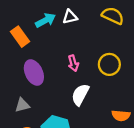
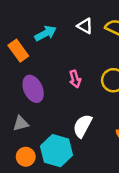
white triangle: (70, 17) -> (85, 26), moved, turned 42
white semicircle: (80, 95) -> (82, 126), moved

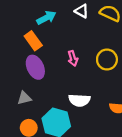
orange rectangle: (18, 51) -> (33, 41), moved
white semicircle: (82, 126) -> (79, 100), turned -115

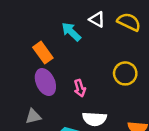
cyan arrow: (46, 18) -> (71, 32), moved, turned -108
pink arrow: (73, 58) -> (80, 88), moved

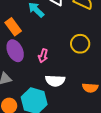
pink arrow: (80, 88) -> (43, 56), turned 32

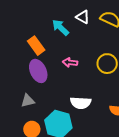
pink arrow: (43, 56) -> (70, 62), moved, turned 80

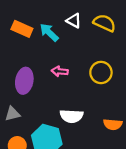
orange rectangle: (36, 46) -> (22, 29), moved, turned -30
purple ellipse: (38, 71) -> (24, 81), turned 35

